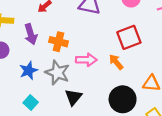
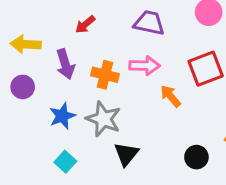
pink arrow: (86, 60) -> (145, 66), moved
orange arrow: (116, 62) -> (171, 96), moved
black circle: (123, 99) -> (196, 157), size x0.6

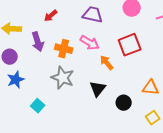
pink arrow: (145, 66) -> (90, 43), turned 30
blue star: (62, 116) -> (16, 80), moved
black triangle: (126, 154) -> (98, 89), moved

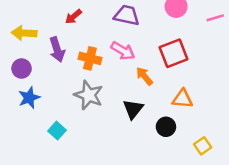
orange triangle: (151, 88) -> (182, 99), moved

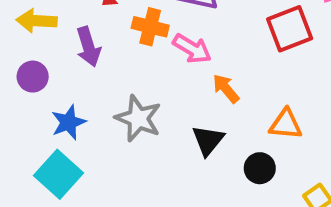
red square: (174, 53) -> (290, 29), moved
orange cross: (90, 58) -> (150, 27), moved
blue star: (29, 98) -> (68, 122), moved
cyan square: (57, 131) -> (59, 174), moved, size x1.6

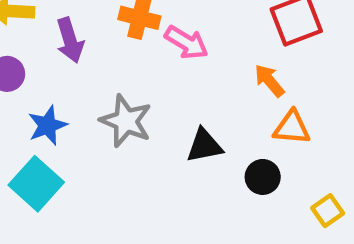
orange arrow: (226, 88) -> (269, 81), moved
black triangle: (208, 140) -> (204, 146), turned 40

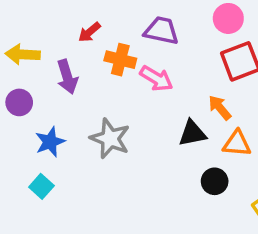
black triangle: (204, 146) -> (192, 133), moved
cyan square: (36, 184) -> (41, 186), size x0.6

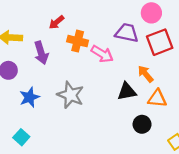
purple trapezoid: (161, 30) -> (127, 33), moved
cyan square: (41, 186) -> (21, 137), moved

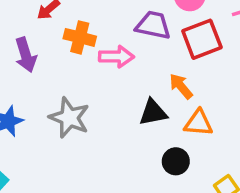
pink arrow: (102, 54) -> (116, 57), turned -30

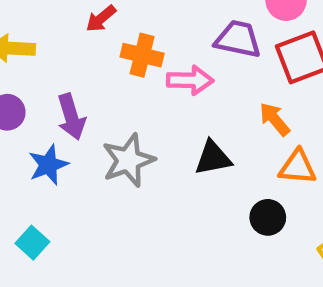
purple arrow: (26, 55) -> (71, 117), moved
black triangle: (153, 112) -> (213, 158), moved
gray star: (69, 118) -> (128, 160), turned 30

